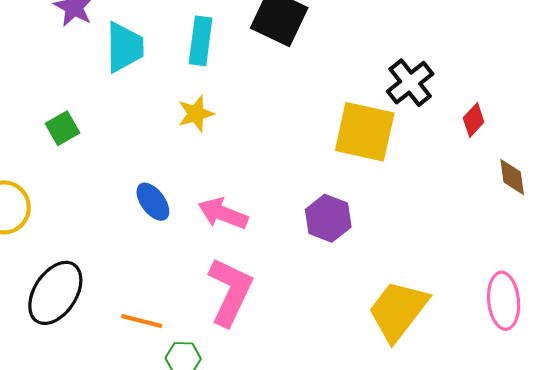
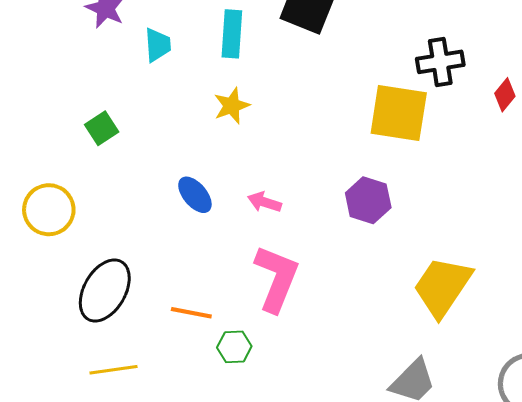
cyan trapezoid: (125, 47) -> (158, 45), size x0.7
black cross: (410, 83) -> (440, 62), turned 33
pink arrow: (223, 214) -> (265, 202), size x0.7

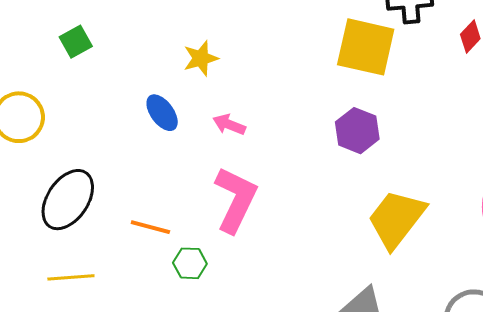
yellow star: (232, 106) -> (201, 58), moved
purple hexagon: (368, 200) -> (357, 131), moved

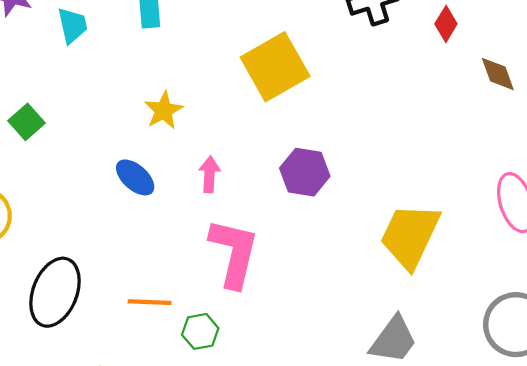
yellow square: (366, 47) -> (275, 67), moved, turned -30
pink arrow: (229, 125) -> (209, 174), turned 84
purple hexagon: (357, 131) -> (305, 172), moved

